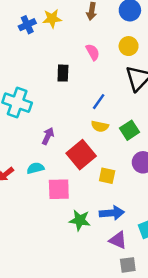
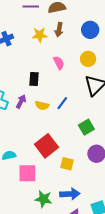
yellow star: (52, 19) -> (40, 35), moved
yellow semicircle: (100, 126) -> (42, 105), moved
purple arrow: (48, 136) -> (21, 102), moved

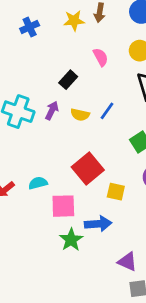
black rectangle: (34, 79) -> (68, 80), turned 40
blue arrow: (70, 194) -> (98, 224), moved
green star: (43, 199) -> (71, 240), moved, turned 30

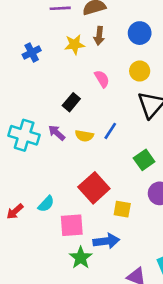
purple arrow: (52, 110) -> (57, 133), turned -72
cyan semicircle: (38, 183) -> (46, 204), turned 150

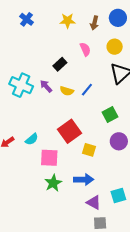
brown arrow: (99, 36) -> (94, 23), moved
blue cross: (32, 53) -> (27, 19), moved, turned -32
blue arrow: (106, 241) -> (84, 180), moved

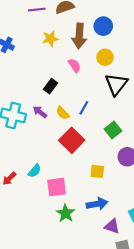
brown arrow: (94, 23) -> (79, 36), size x1.6
yellow semicircle: (67, 91) -> (63, 113), turned 40
red square: (69, 131) -> (72, 140), moved

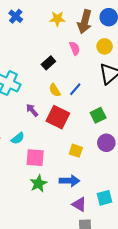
purple arrow: (40, 112) -> (32, 110), moved
red square: (72, 140) -> (58, 117), turned -30

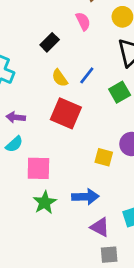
purple arrow: (32, 110) -> (16, 117), moved, turned -40
green square: (98, 115) -> (120, 92), moved
yellow square: (76, 151) -> (104, 157), moved

